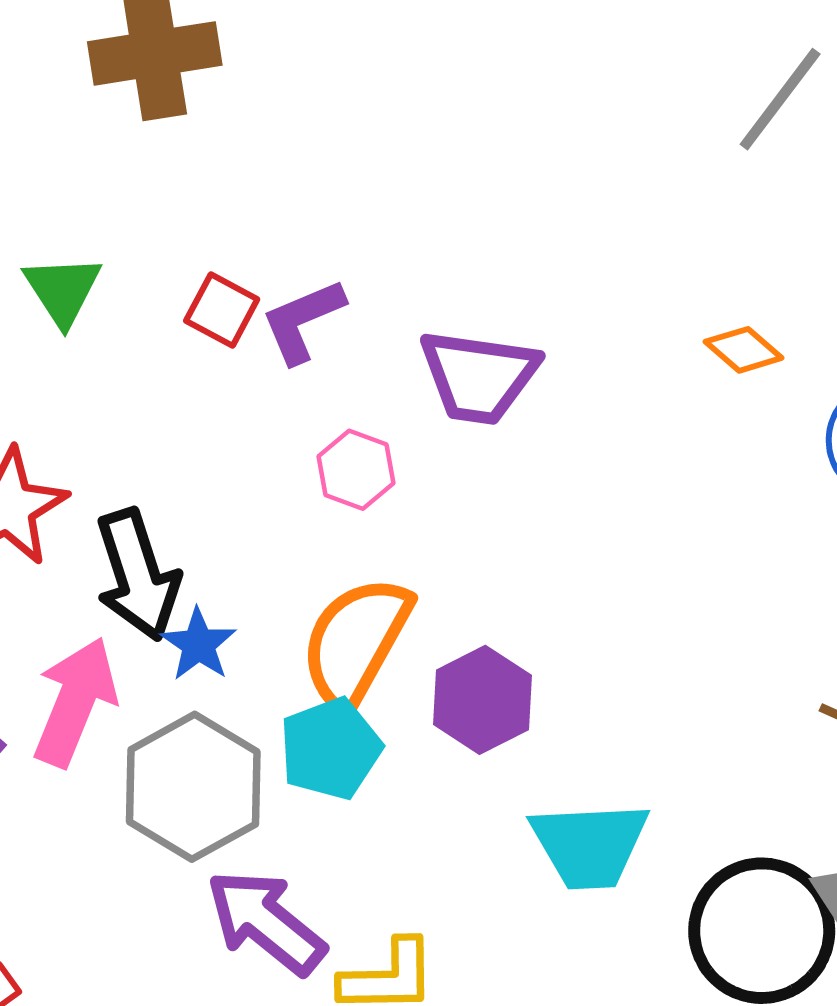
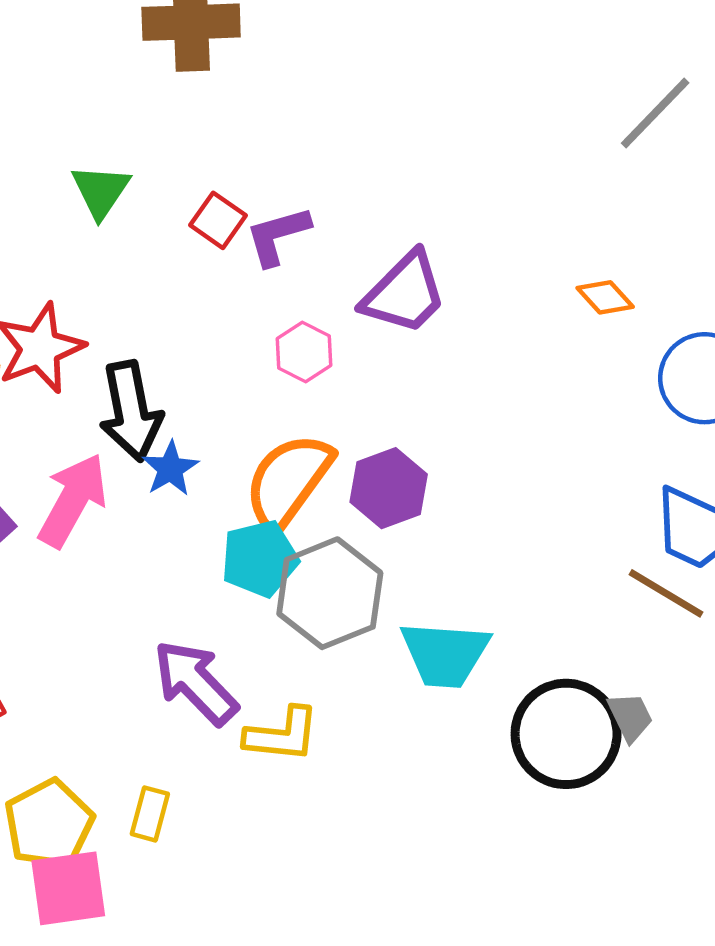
purple trapezoid: (479, 376) -> (404, 293), turned -60
purple hexagon: (482, 700) -> (389, 488), moved
gray hexagon: (193, 787) -> (330, 593), moved

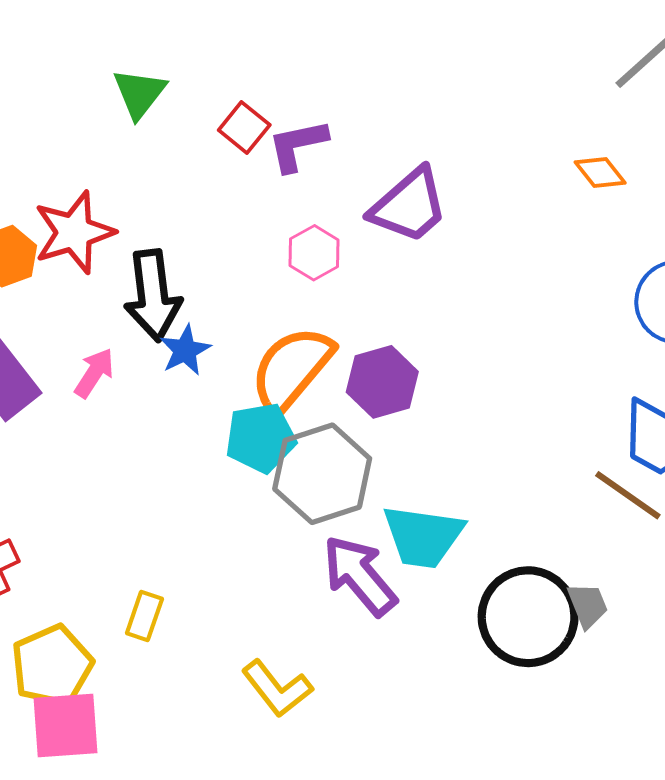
orange diamond: (605, 297) -> (600, 172), moved
pink arrow: (73, 500) -> (94, 373), size x0.6
purple arrow: (195, 682) -> (360, 576), moved
yellow L-shape: (282, 735) -> (277, 689), moved, turned 42
yellow rectangle: (150, 814) -> (144, 616), moved

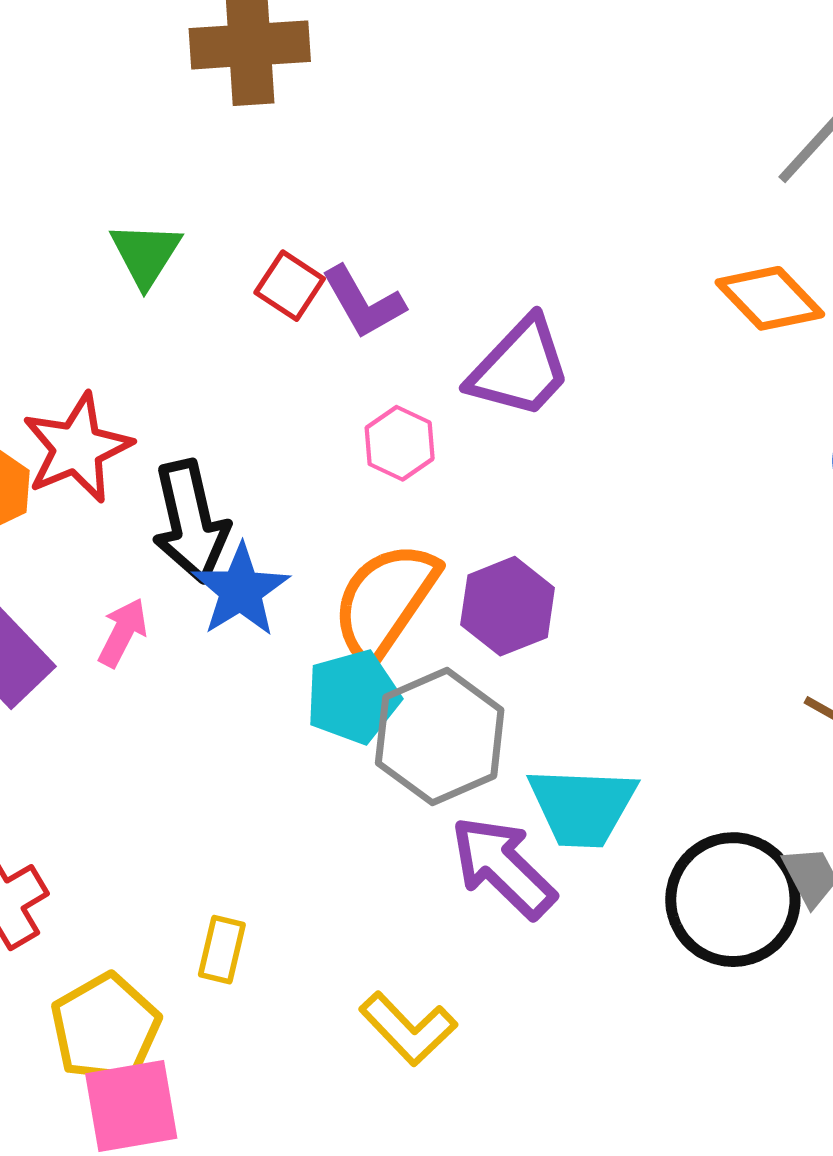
purple L-shape: (298, 145) -> (363, 302), turned -102
orange diamond: (600, 172) -> (770, 298), size x1.5
blue star: (185, 350) -> (241, 590), size x1.4

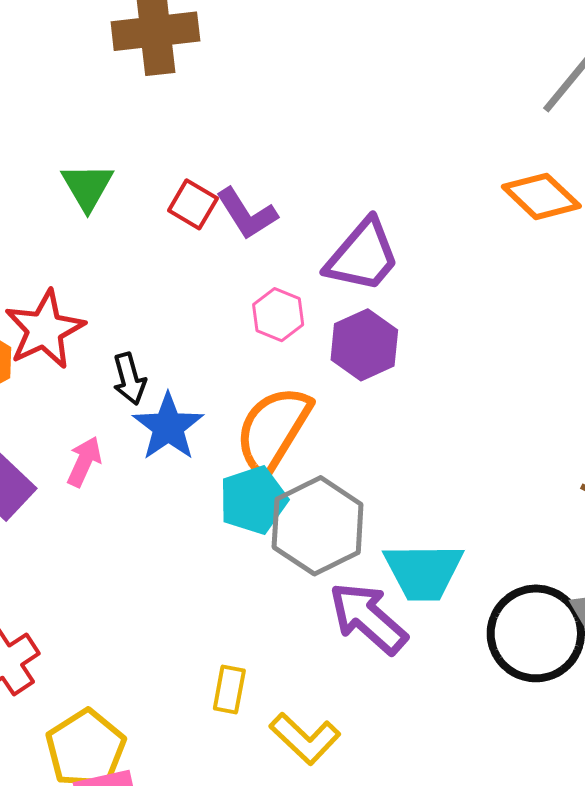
black arrow: (190, 522) -> (129, 379), size x0.6
purple hexagon: (508, 606) -> (364, 345), moved
yellow rectangle: (222, 950) -> (229, 689), moved

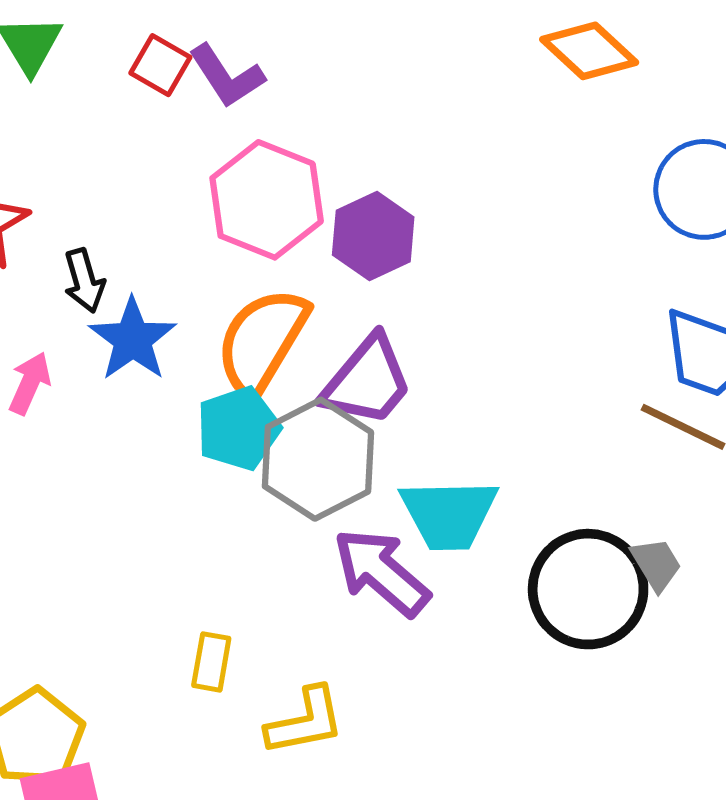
purple trapezoid: (363, 256) -> (367, 381), moved
pink hexagon: (278, 315) -> (267, 200), size x1.8
yellow L-shape: (305, 738) -> (305, 721), turned -54

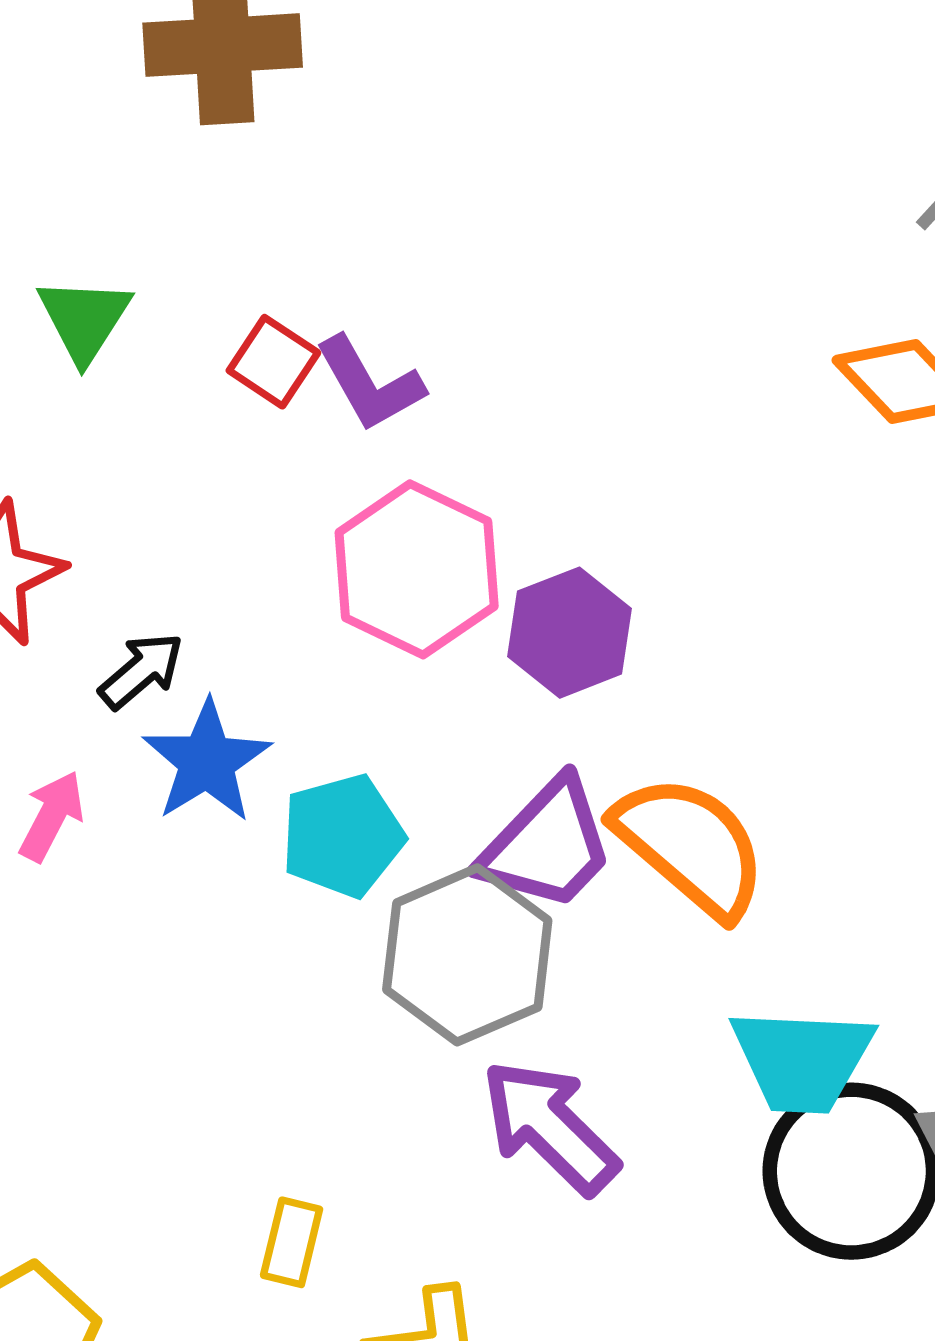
black arrow: (84, 281) -> (141, 671), turned -118
orange semicircle: (262, 341) -> (690, 846), moved, turned 96
cyan pentagon: (238, 428) -> (342, 836), moved
cyan trapezoid: (449, 514) -> (802, 1060), moved

